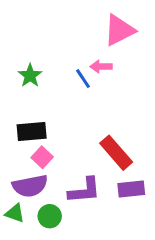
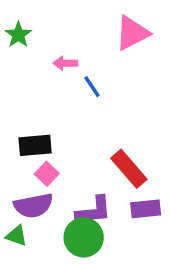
pink arrow: (101, 67) -> (65, 63), moved
green star: (30, 76) -> (18, 35), moved
green circle: (50, 216) -> (84, 237), moved, size x1.5

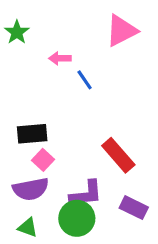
purple rectangle: (146, 209) -> (134, 208), moved, turned 32
green triangle: (17, 236) -> (28, 228), moved

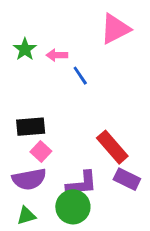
green star: (17, 32) -> (25, 49), moved
purple rectangle: (134, 208) -> (127, 179), moved
green triangle: (28, 228) -> (26, 216), turned -36

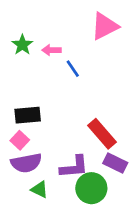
pink square: (41, 151) -> (20, 140), moved
green circle: (73, 207) -> (91, 188), moved
green triangle: (26, 216) -> (40, 189), moved, turned 42

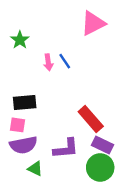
pink arrow: (52, 50) -> (48, 62), moved, turned -98
pink square: (20, 140) -> (17, 125), turned -35
green circle: (91, 188) -> (100, 167), moved

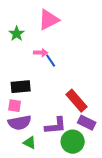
pink triangle: (93, 23) -> (49, 20), moved
blue line: (65, 61) -> (51, 61), moved
pink arrow: (48, 62) -> (41, 53), turned -80
green circle: (100, 167) -> (73, 142), moved

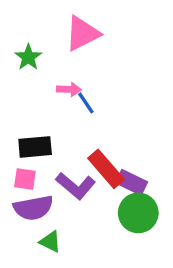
red rectangle: (77, 101) -> (106, 169), moved
purple rectangle: (87, 123) -> (131, 182), moved
purple L-shape: (56, 126) -> (76, 186), moved, turned 45
green circle: (73, 142) -> (138, 213), moved

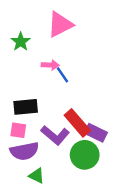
green circle: (138, 213) -> (85, 155), moved

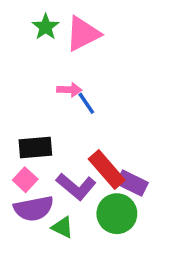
green star: (21, 42) -> (46, 27), moved
pink square: (18, 130) -> (25, 180), turned 35
green triangle: (37, 176) -> (63, 227), moved

